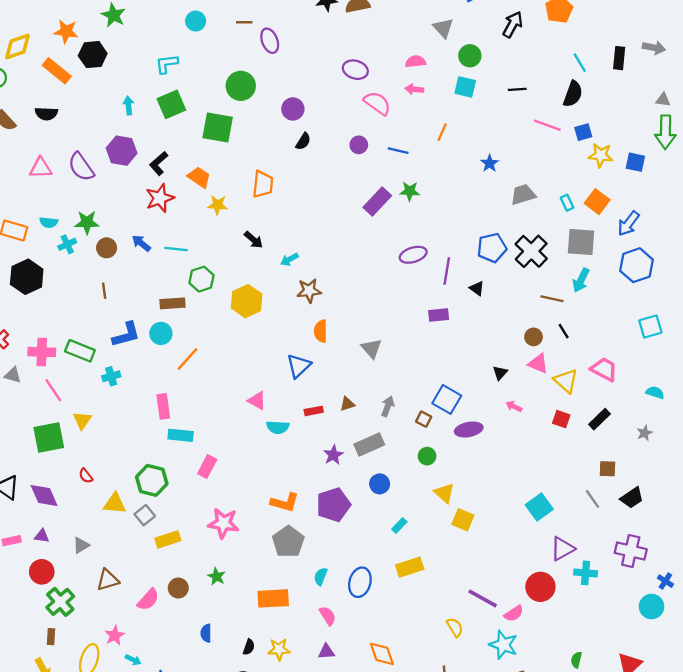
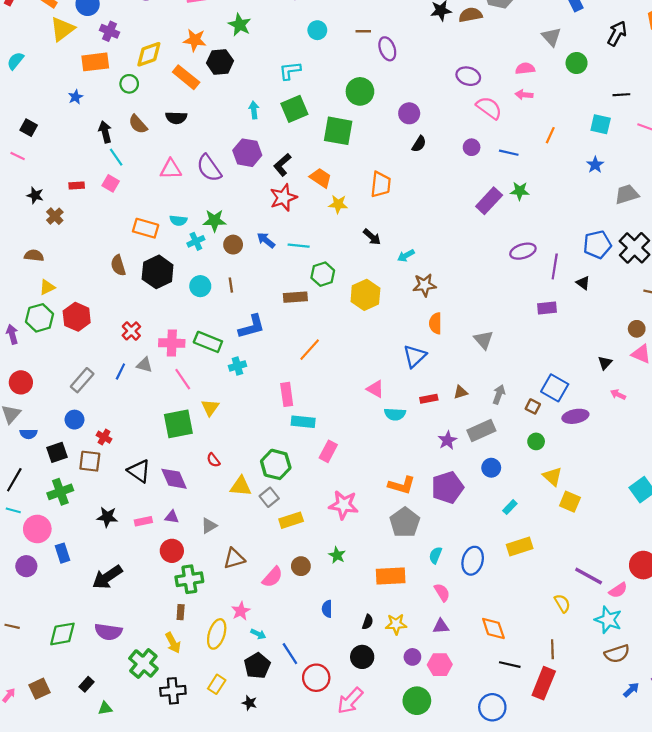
cyan square: (465, 87) -> (601, 124), moved
cyan circle: (161, 333) -> (200, 286), moved
green cross: (60, 602) -> (189, 579), turned 32

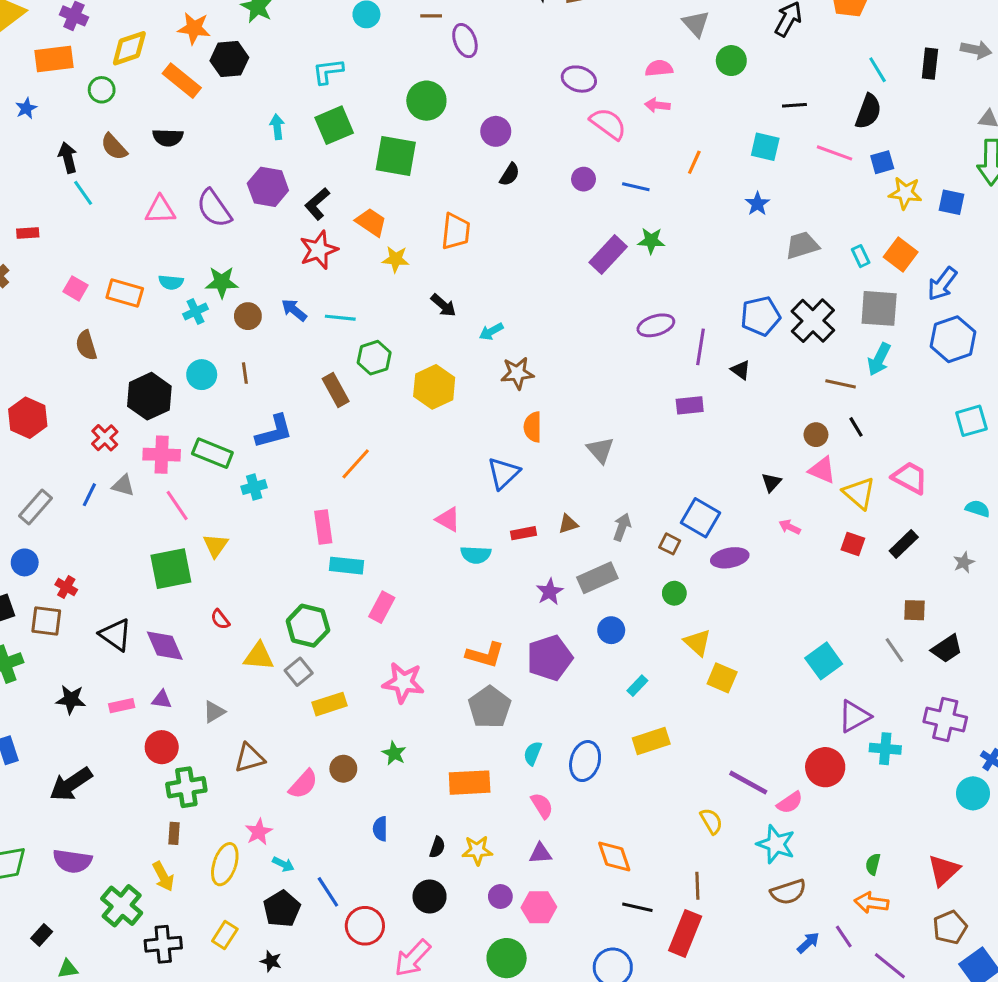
pink square: (111, 183) -> (75, 288), moved
black hexagon: (158, 272) -> (149, 396), moved
brown rectangle: (295, 297) -> (336, 390), turned 65

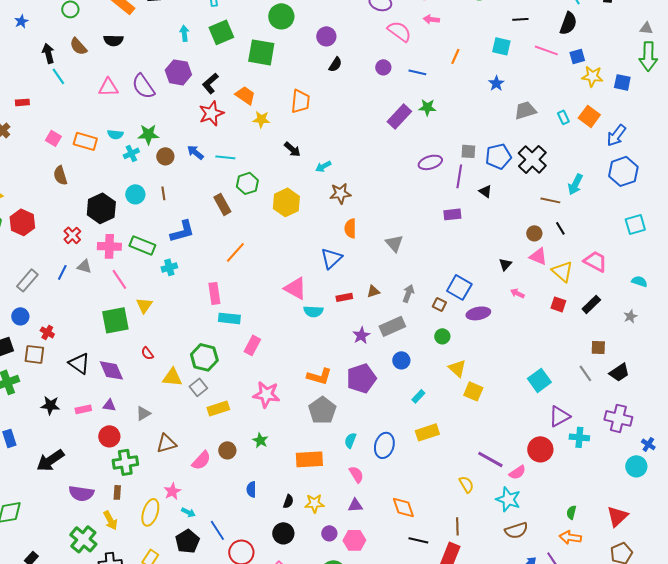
gray square: (879, 308) -> (468, 151), moved, size x0.6
pink triangle: (448, 519) -> (295, 288), size x1.4
purple semicircle: (72, 861) -> (81, 493), moved

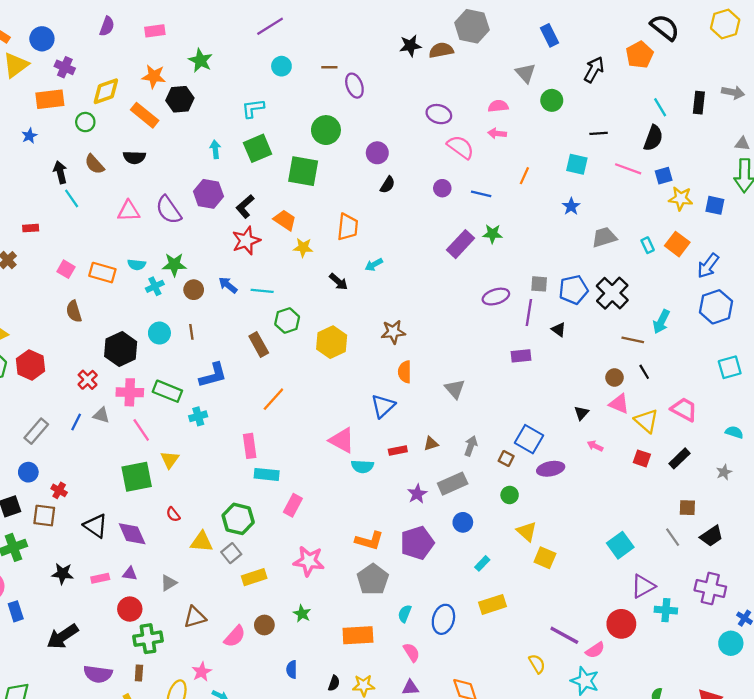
cyan arrow: (323, 166) -> (374, 265), moved

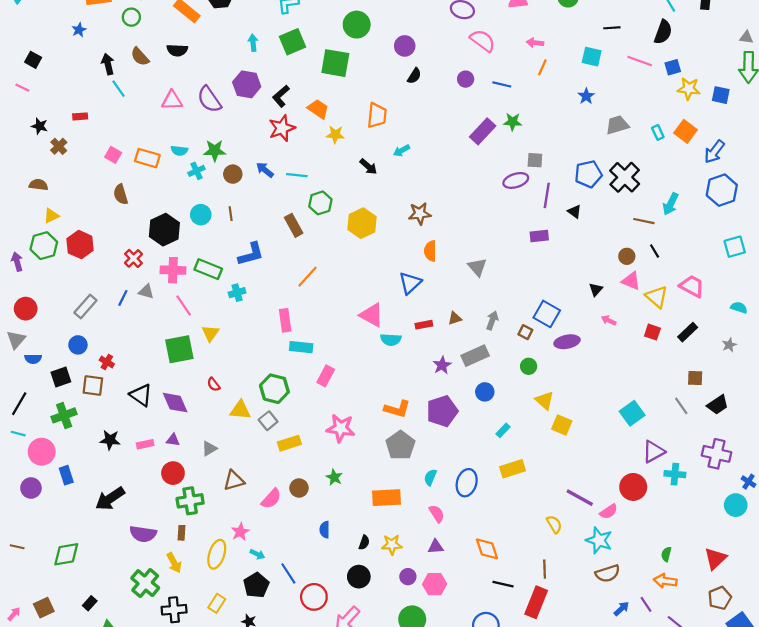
pink arrow: (497, 133) -> (535, 43), moved
gray square: (539, 284) -> (535, 160), moved

